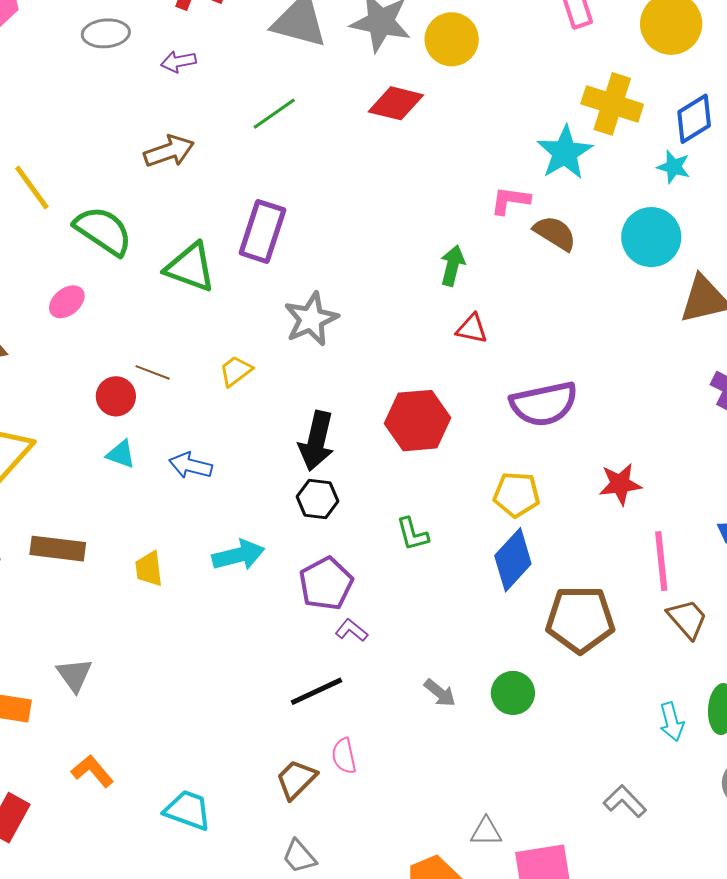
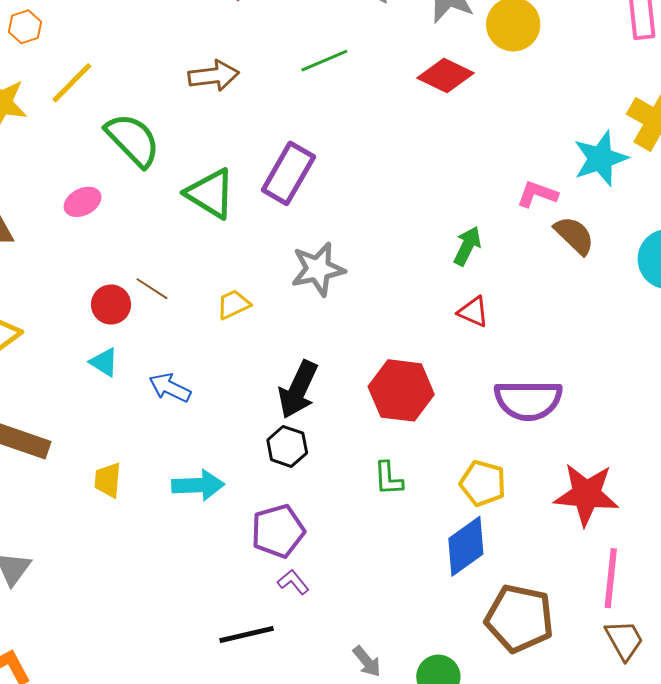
yellow line: (32, 187) -> (72, 83), turned 69
red star: (620, 484) -> (586, 494), size x1.5
green L-shape: (412, 534) -> (388, 479), moved

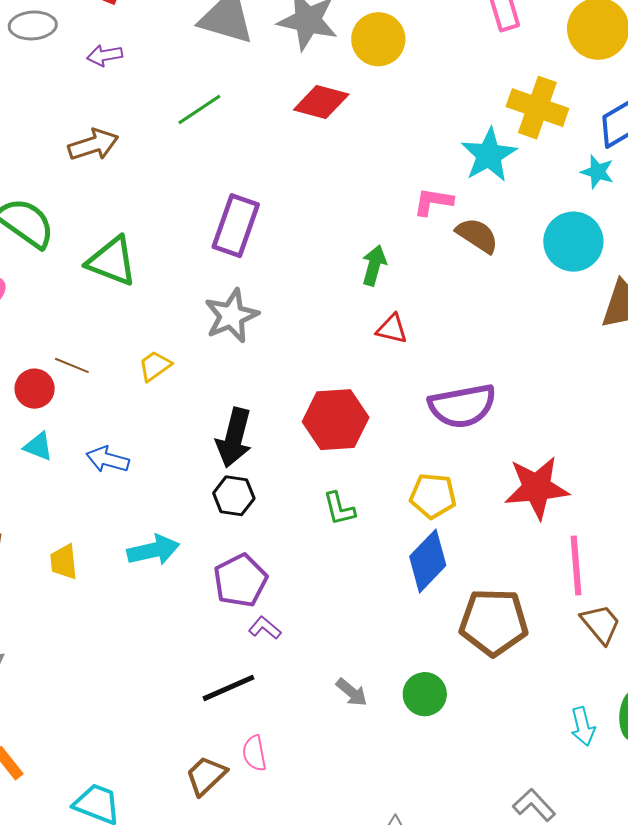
purple rectangle: (288, 173) -> (236, 226), moved

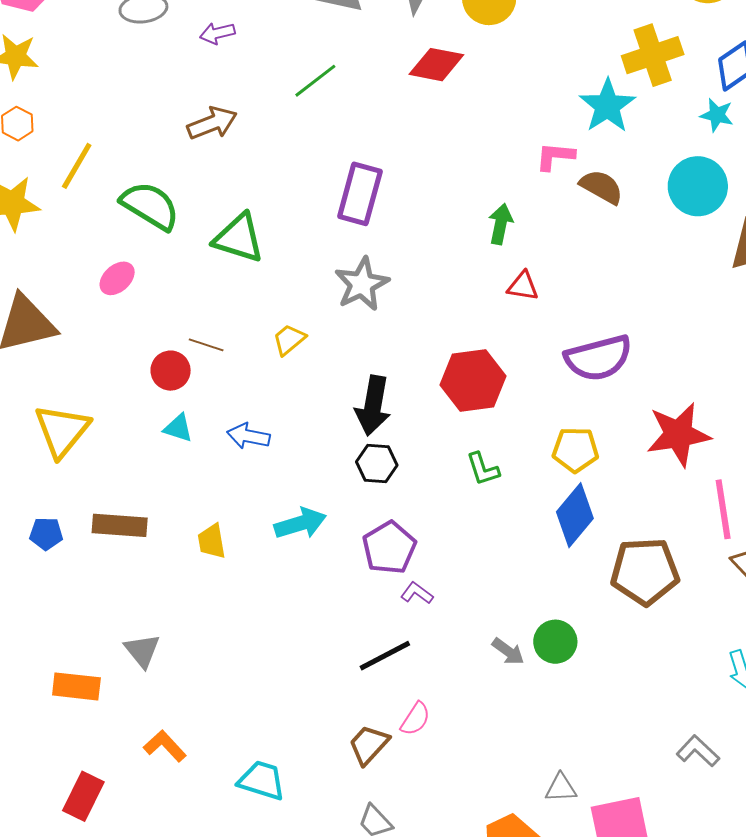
yellow cross: (537, 108) -> (653, 55), turned -34
green circle: (425, 694) -> (555, 642), moved
pink semicircle: (254, 753) -> (415, 719), turned -132

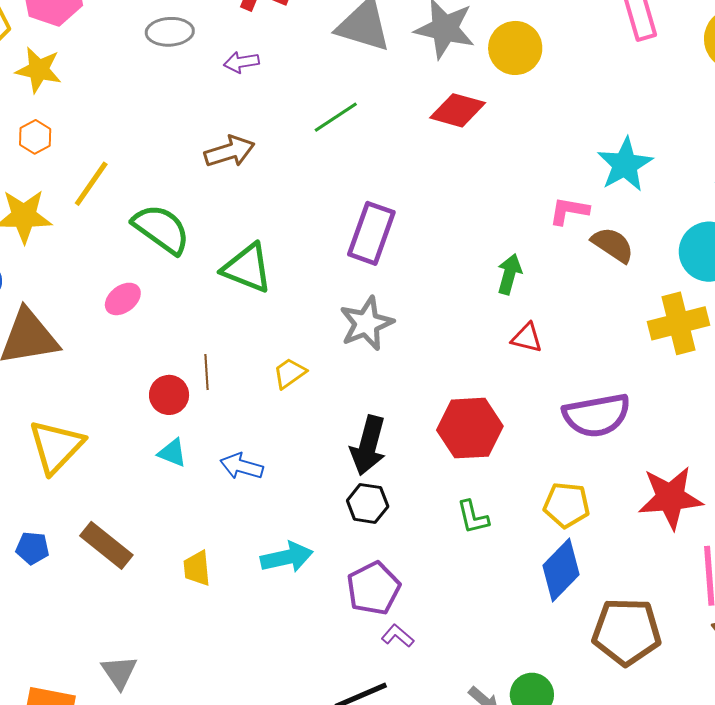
yellow cross: (653, 55) -> (679, 323), moved
brown line: (206, 345) -> (206, 372), turned 64
brown rectangle: (120, 525) -> (106, 545), turned 30

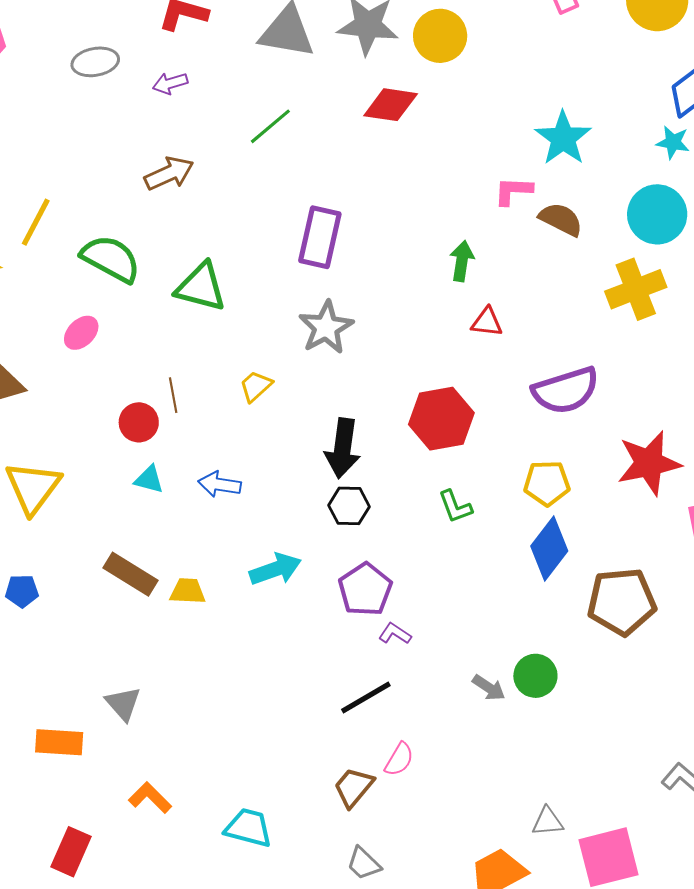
brown rectangle: (106, 545) -> (131, 574), moved
yellow trapezoid: (197, 568) -> (188, 591), turned 105

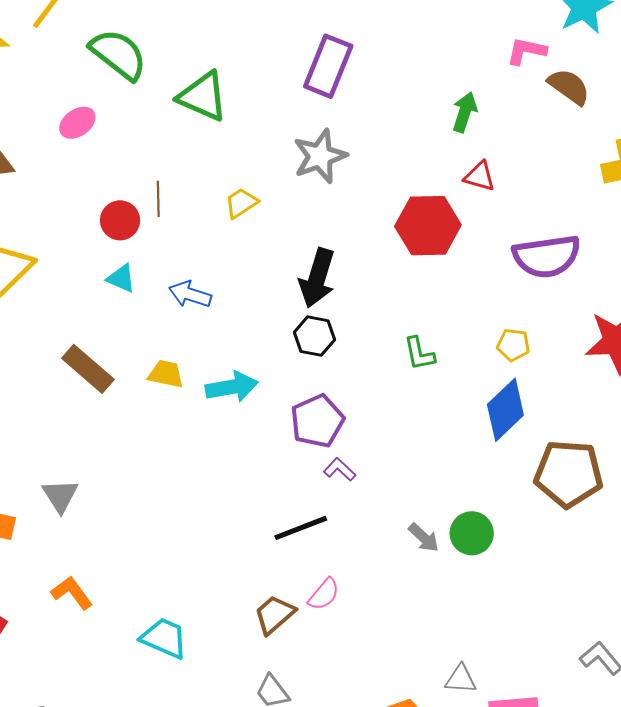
red hexagon: (441, 419) -> (428, 226), moved
yellow pentagon: (547, 483) -> (513, 345), size x0.7
yellow trapezoid: (188, 591) -> (166, 374), moved

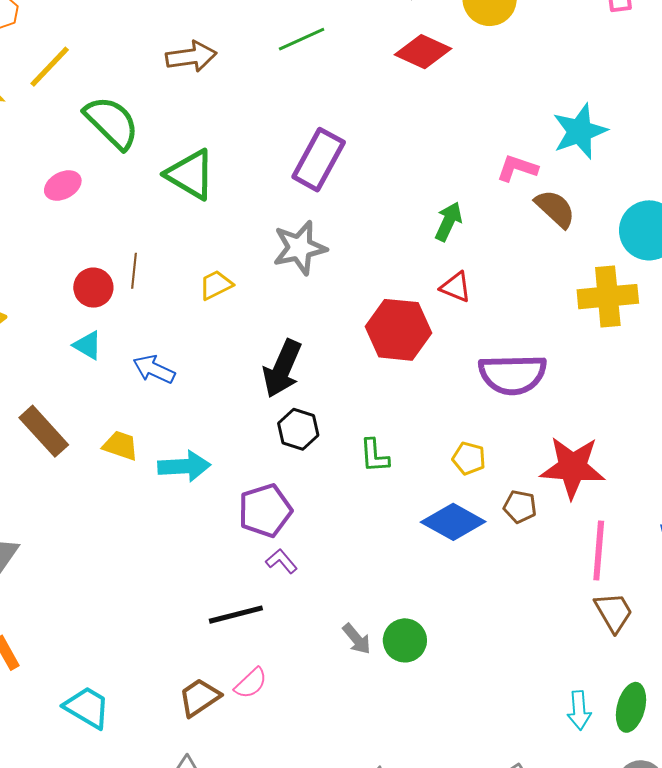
black hexagon: (314, 336) -> (298, 429), moved
blue diamond: (505, 410) -> (453, 522), turned 66
brown pentagon: (569, 474) -> (520, 507), moved, size x0.5

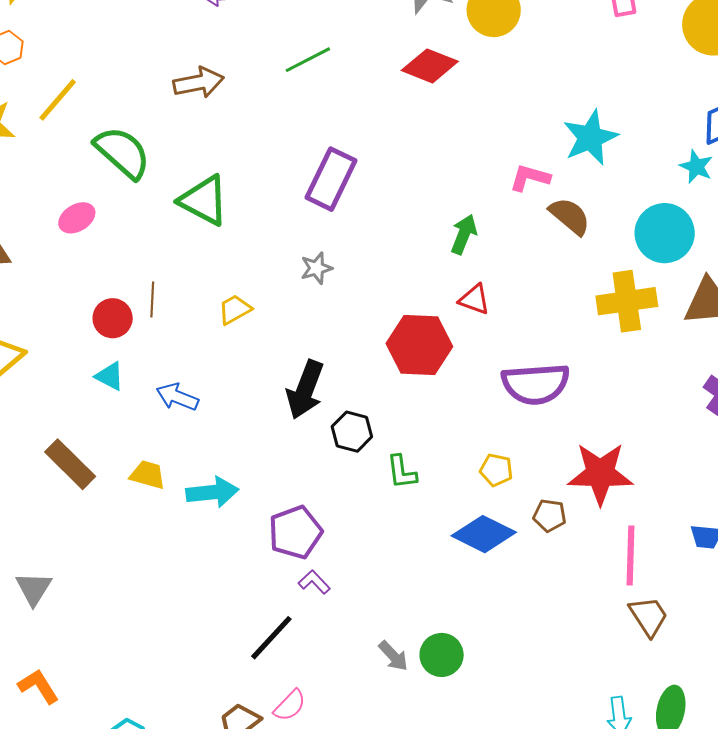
gray star: (300, 248) -> (316, 268), size x0.6
black hexagon: (298, 429) -> (352, 432), moved
black line: (236, 615) -> (271, 638), turned -30

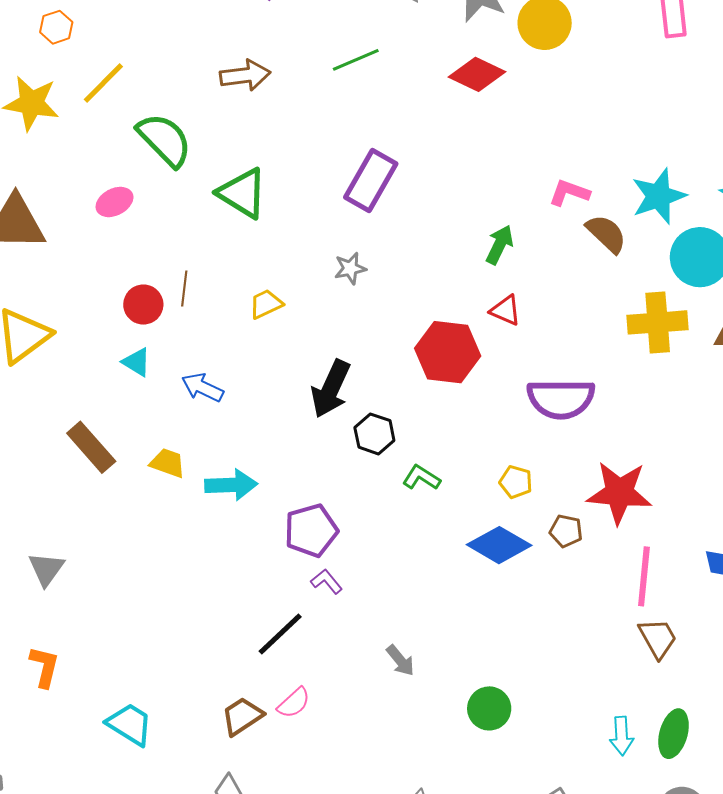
cyan star: (590, 138) -> (659, 196), moved
green L-shape: (402, 472) -> (421, 478), turned 126
green circle: (442, 655) -> (489, 708), moved
orange L-shape: (38, 686) -> (44, 667), turned 42

